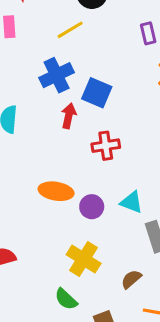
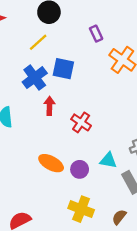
blue square: (97, 93) -> (63, 69), moved
red cross: (106, 146) -> (81, 122), turned -36
orange ellipse: (56, 191) -> (51, 163), turned 30

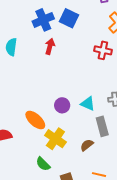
red cross: (81, 122) -> (103, 50), moved, turned -36
orange ellipse: (51, 163) -> (35, 120), moved
brown semicircle: (119, 217) -> (87, 145), moved

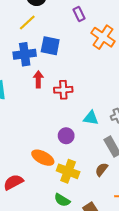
blue cross: (43, 20) -> (25, 54), turned 30
red cross: (103, 50) -> (63, 90), moved
cyan triangle: (88, 104) -> (91, 118), moved

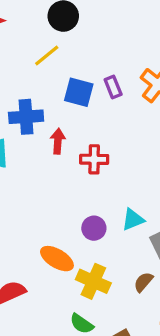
purple rectangle: (79, 14) -> (113, 87), moved
blue cross: (25, 54) -> (26, 117), moved
cyan triangle: (91, 118) -> (133, 220), moved, turned -35

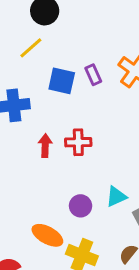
red arrow: (58, 141) -> (45, 146), moved

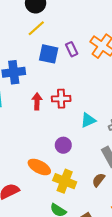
yellow line: (31, 48) -> (36, 28), moved
cyan triangle: (116, 197) -> (88, 120), moved

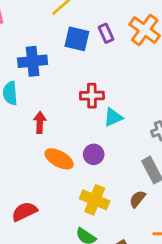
red arrow: (37, 101) -> (40, 122), moved
cyan triangle: (88, 120) -> (113, 117), moved
orange ellipse: (39, 167) -> (59, 159), moved

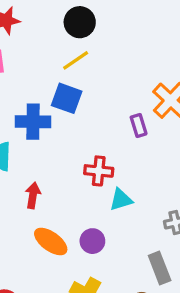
purple rectangle: (106, 33) -> (139, 125), moved
blue square: (77, 39) -> (67, 98), moved

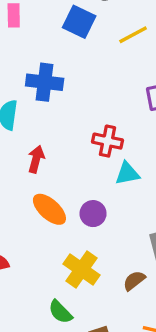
yellow line: (76, 60) -> (133, 35), moved
blue square: (67, 98) -> (79, 22), moved

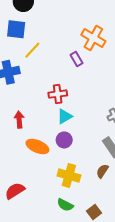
yellow line: (133, 35) -> (32, 50), moved
cyan triangle: (127, 174) -> (65, 116), moved

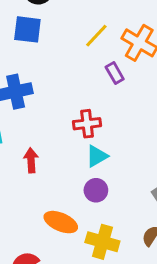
yellow line: (32, 50) -> (96, 36), moved
orange ellipse: (37, 146) -> (61, 222), moved

